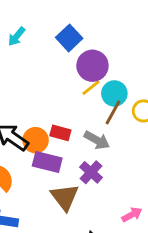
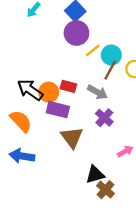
purple circle: (92, 66) -> (76, 33), moved
purple cross: (91, 172) -> (104, 118), moved

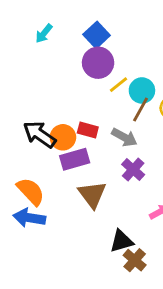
purple rectangle: (58, 110) -> (75, 159), turned -30
orange semicircle: (21, 121) -> (31, 191), moved

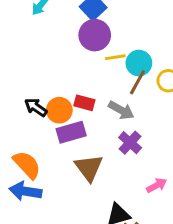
yellow line: (119, 85) -> (115, 57), turned 30
black arrow: (40, 134) -> (36, 107), size x0.7

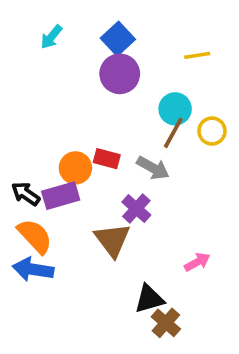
yellow line: (115, 57) -> (197, 55), moved
black arrow: (36, 107) -> (26, 194), moved
purple rectangle: (71, 132) -> (61, 196), moved
purple cross: (130, 143) -> (136, 208), moved

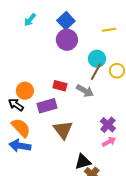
orange circle: (75, 168) -> (25, 91), moved
purple rectangle: (61, 196) -> (47, 106), moved
purple cross: (136, 208) -> (108, 125), moved

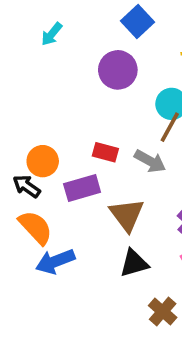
blue square: (66, 21) -> (138, 22), moved
brown triangle: (63, 130) -> (127, 215), moved
blue arrow: (20, 146) -> (55, 261), moved, turned -30
black triangle: (83, 162) -> (134, 263), moved

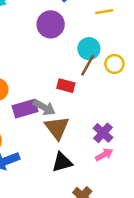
red rectangle: (105, 152) -> (66, 86), moved
gray arrow: (150, 161) -> (44, 107), moved

